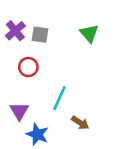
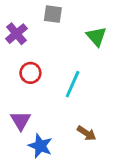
gray square: (40, 35) -> (53, 14), moved
cyan line: (59, 98) -> (73, 84), moved

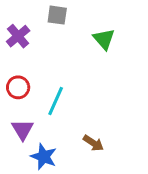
red circle: (30, 73) -> (18, 87), moved
cyan line: (73, 84) -> (56, 101), moved

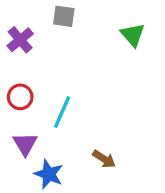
green triangle: (104, 39) -> (133, 35), moved

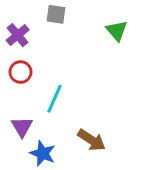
red circle: (20, 97) -> (21, 72), moved
brown arrow: (104, 159) -> (92, 140), size x1.4

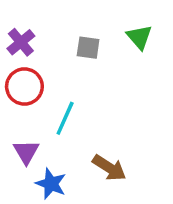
gray square: (56, 14) -> (88, 48), moved
red circle: (21, 72) -> (24, 86), size x1.4

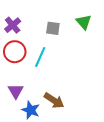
cyan line: (65, 118) -> (40, 57), moved
brown arrow: (109, 168) -> (54, 101), moved

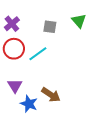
cyan line: (40, 57) -> (38, 54), turned 30

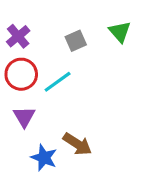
gray square: (50, 27) -> (76, 41), turned -32
purple triangle: (15, 86) -> (24, 117), moved

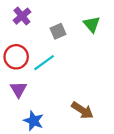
purple cross: (18, 36) -> (22, 16), moved
brown arrow: (77, 144) -> (82, 110), moved

